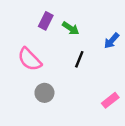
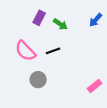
blue arrow: (112, 41) -> (96, 20), moved
black line: (79, 59) -> (53, 51), moved, turned 48

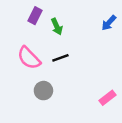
purple rectangle: (39, 18) -> (35, 16), moved
green arrow: (60, 24) -> (57, 26), moved, turned 32

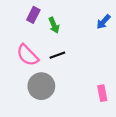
gray circle: (43, 91) -> (41, 86), size x1.5
pink rectangle: (108, 98) -> (102, 93), turned -63

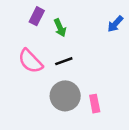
gray circle: (41, 86) -> (65, 96), moved
pink rectangle: (102, 93) -> (95, 104), moved

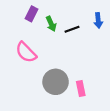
blue arrow: (115, 24) -> (98, 20), turned -48
black line: (64, 61) -> (72, 29), moved

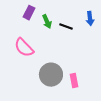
black line: (72, 29) -> (66, 27), turned 40

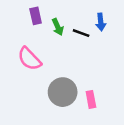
purple rectangle: (29, 13) -> (36, 16), turned -40
blue arrow: (90, 19) -> (101, 22), moved

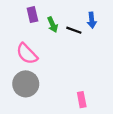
gray circle: (63, 92) -> (26, 84), moved
pink rectangle: (91, 99) -> (82, 100), moved

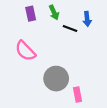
green arrow: (53, 25) -> (54, 13), moved
gray circle: (26, 84) -> (56, 79), moved

